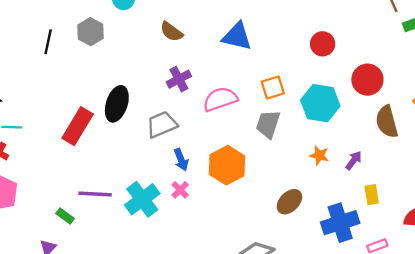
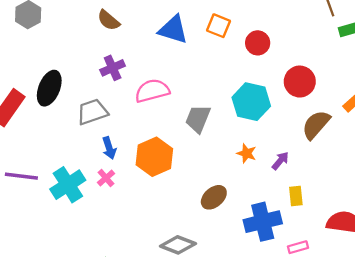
orange square: (273, 87) -> (218, 26), moved, turned 35
brown semicircle: (387, 122) -> (316, 125), turned 52

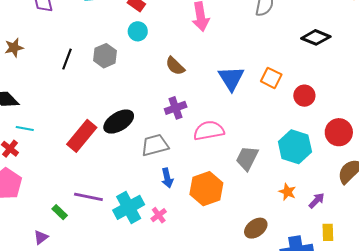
blue triangle: (173, 30) -> (231, 78), turned 36
black ellipse: (49, 88) -> (119, 122), turned 32
pink cross: (106, 178) -> (159, 215), moved

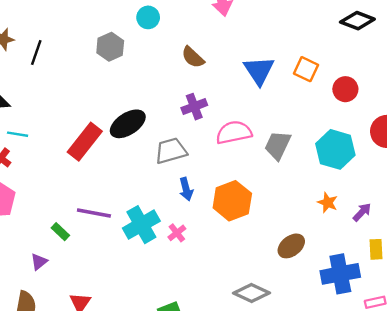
black line: (67, 59) -> (36, 52), moved
gray trapezoid: (247, 158) -> (278, 145), moved

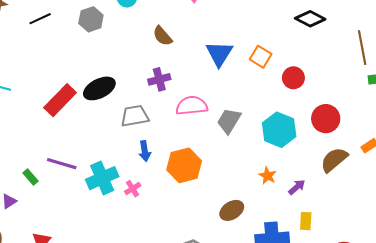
black line: (36, 52) -> (40, 19), moved, turned 40

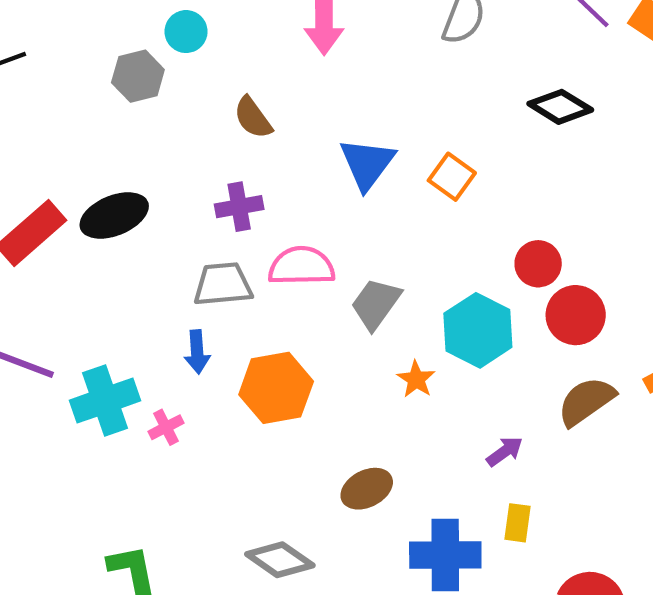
gray hexagon: (91, 19) -> (138, 76), moved
red circle: (293, 78) -> (538, 264), moved
gray trapezoid: (135, 116) -> (223, 284), moved
orange star: (268, 176) -> (416, 379), moved

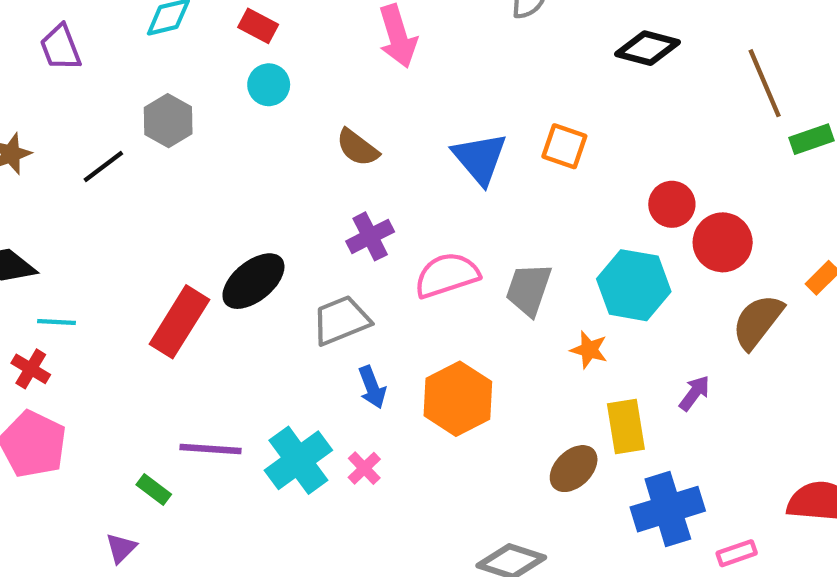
gray hexagon: (138, 76) -> (168, 121), moved
gray trapezoid: (223, 284) -> (341, 320), moved
yellow rectangle: (517, 523) -> (626, 427), moved, size x1.4

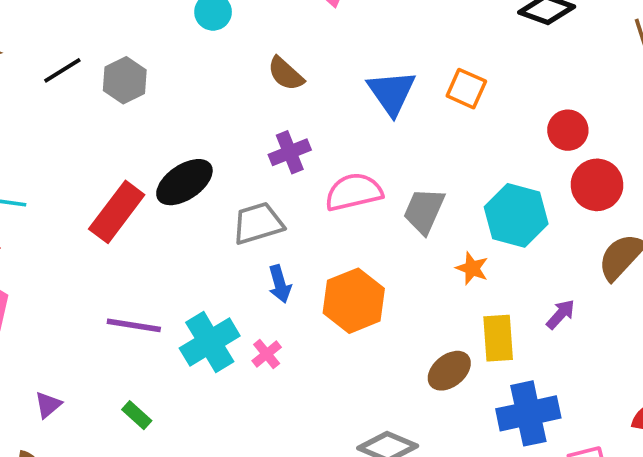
gray hexagon: (168, 121) -> (125, 80), moved
red circle: (672, 204) -> (568, 130), moved
green rectangle: (154, 489) -> (137, 415), moved

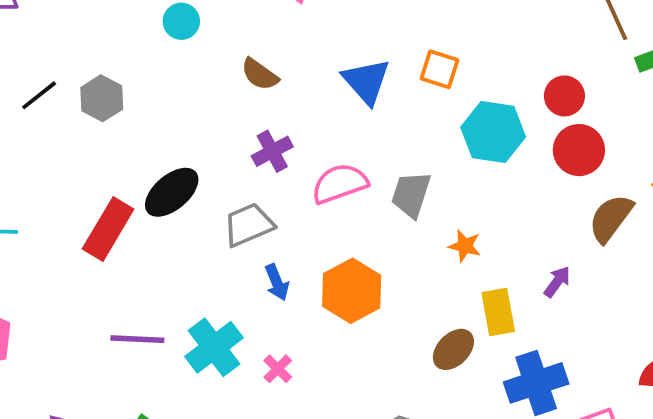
red circle: (568, 130) -> (564, 96), moved
cyan hexagon: (516, 215) -> (493, 132), moved
pink cross: (267, 354) -> (278, 369), moved

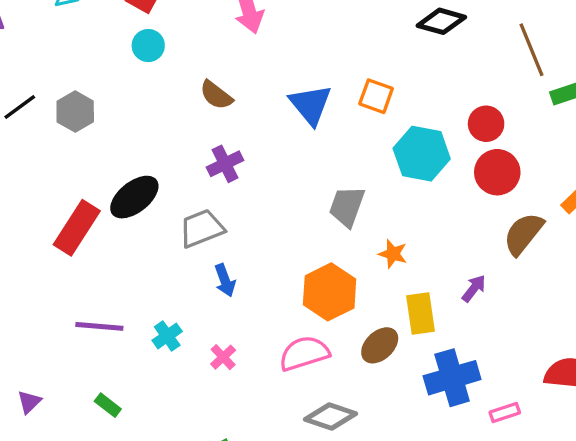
pink semicircle: (340, 184) -> (304, 353), moved
orange hexagon: (352, 291) -> (330, 292), moved
cyan cross: (214, 347) -> (167, 336), size x0.6

